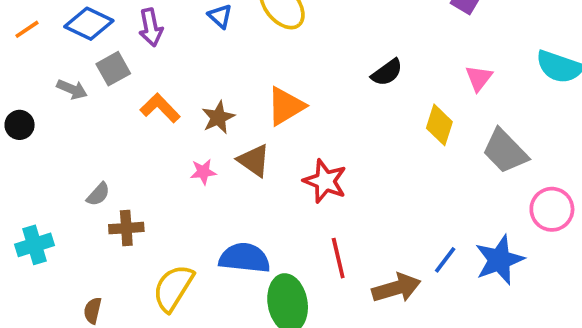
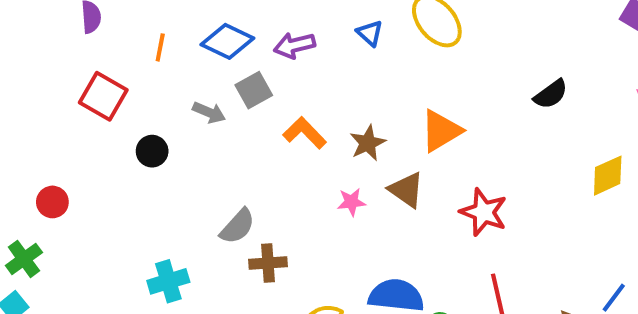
purple arrow: (151, 27) -> (294, 45), turned 87
orange line: (27, 29) -> (160, 47), turned -45
yellow diamond: (439, 125) -> (608, 176), moved, turned 48
gray semicircle: (98, 194) -> (238, 226), size x1.4

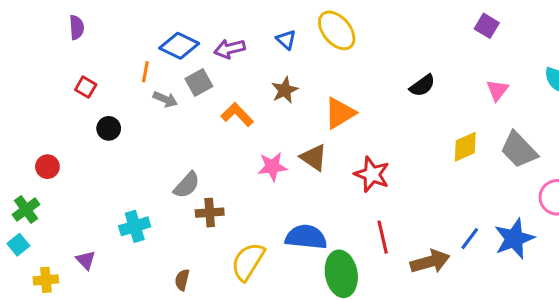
orange line: (160, 47) -> (145, 72), moved
red square: (103, 96) -> (86, 87), size x0.6
brown star: (368, 143) -> (285, 90), moved
black circle: (152, 151) -> (109, 128), moved
pink star: (351, 202) -> (272, 167), size x1.4

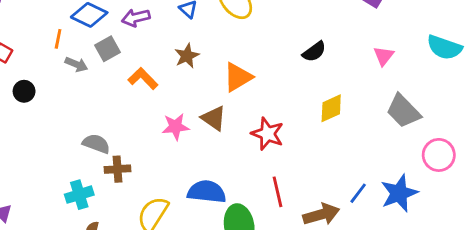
yellow diamond: (465, 147) -> (331, 108), moved
gray semicircle: (187, 185) -> (96, 144), turned -112
cyan cross: (135, 226) -> (79, 195), moved

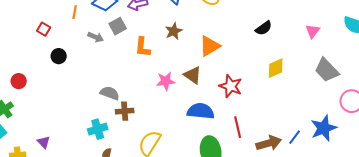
orange line: (58, 39) -> (75, 12), moved
orange L-shape: (143, 79) -> (143, 47), turned -130
blue semicircle: (207, 192) -> (201, 111), moved
blue line: (358, 193) -> (295, 137), moved

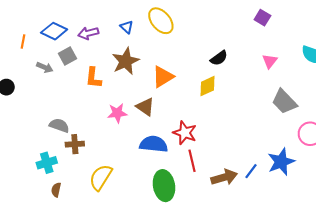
brown star: (174, 31) -> (126, 61), size x1.5
yellow diamond: (276, 68) -> (208, 86), moved
red star: (231, 86) -> (185, 133), moved

